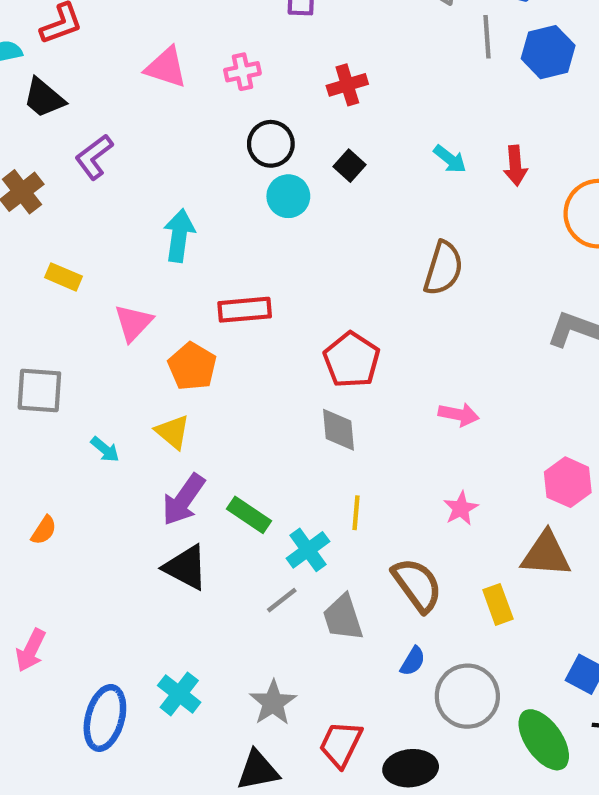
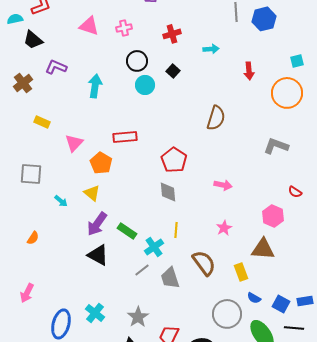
purple L-shape: (94, 157) -> (56, 67), turned 60
cyan arrow: (450, 159) -> (211, 49), moved, turned -42
cyan arrow: (179, 235) -> (95, 86), moved
blue semicircle: (413, 661) -> (254, 298), moved, turned 88

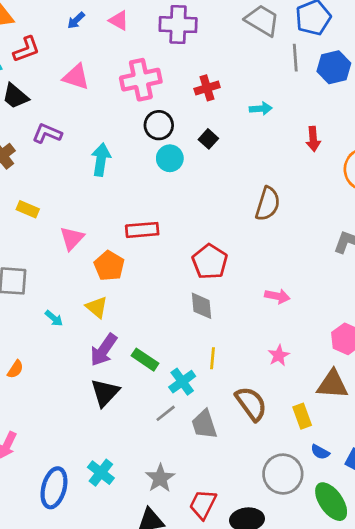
pink triangle: (89, 26) -> (76, 77), moved
pink cross: (124, 28) -> (141, 80), size x1.8
black triangle: (98, 255) -> (105, 393), turned 45

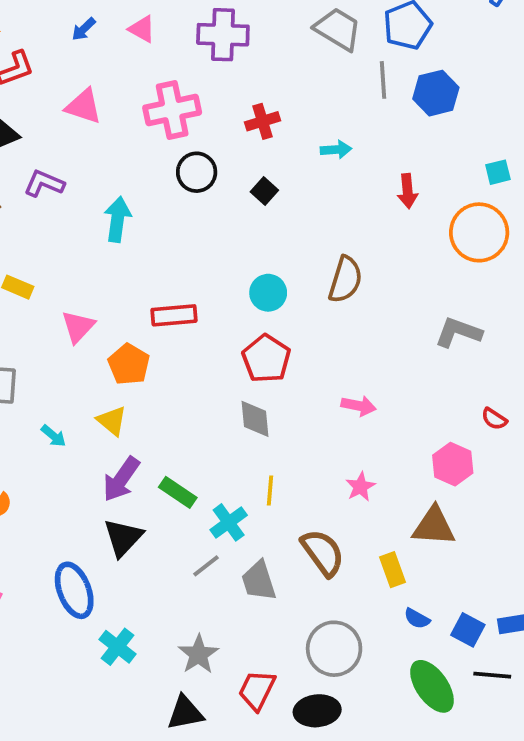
cyan circle: (170, 158) -> (268, 293), moved
gray circle: (283, 474) -> (334, 649), moved
blue ellipse: (54, 488) -> (74, 590), moved, turned -36

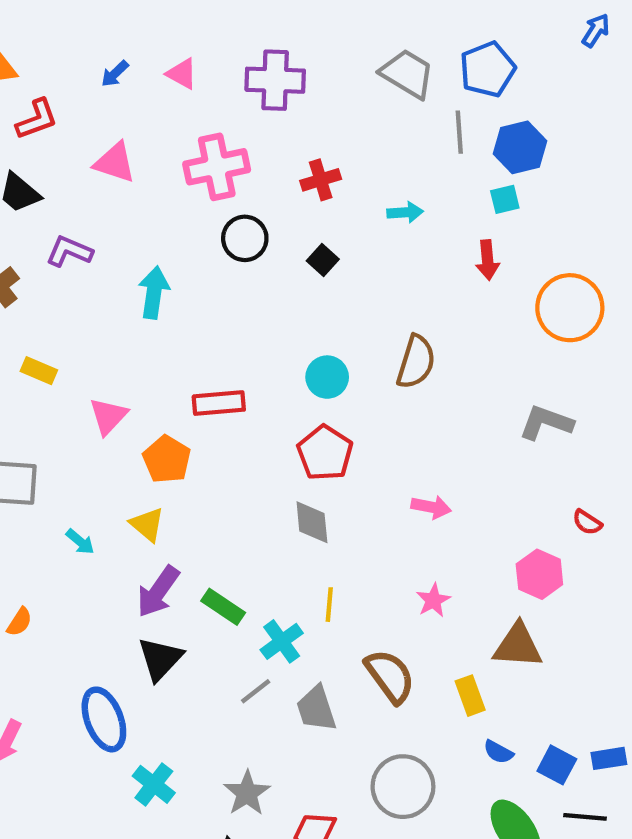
cyan square: (498, 172) -> (505, 199), moved

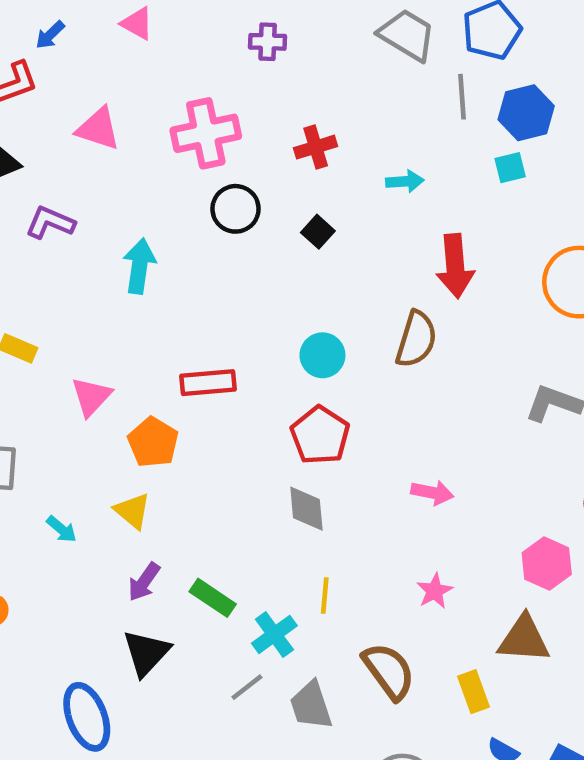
blue arrow: (115, 74) -> (50, 35), moved
pink triangle: (182, 74) -> (137, 23), moved
purple cross: (275, 80) -> (268, 42), size x0.6
red arrow: (487, 260) -> (455, 266), moved, size x1.5
purple arrow: (158, 592) -> (144, 582), size x0.7

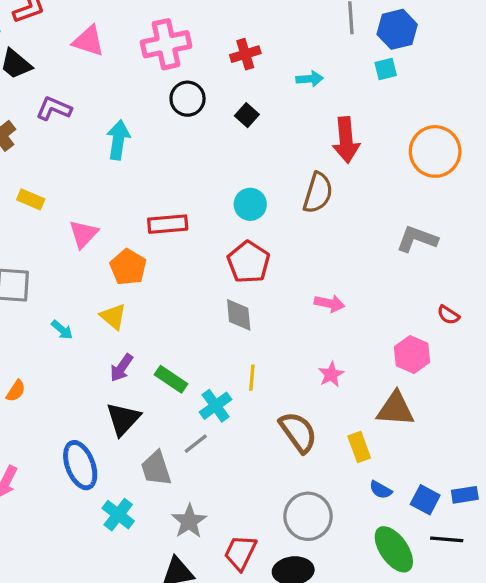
gray trapezoid: (311, 705) -> (156, 468), moved

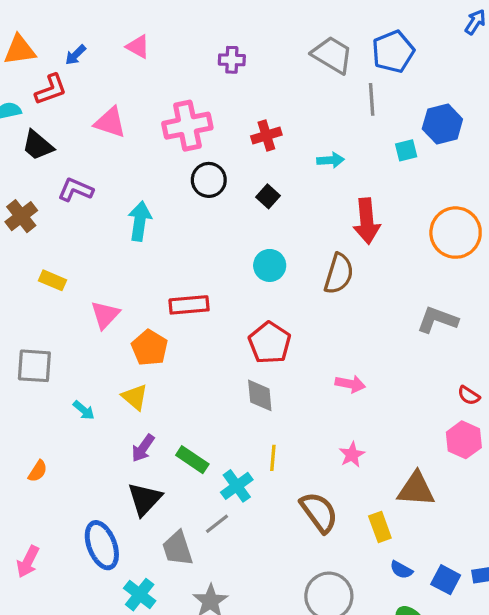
blue hexagon: (397, 29) -> (442, 124), moved
cyan circle: (250, 204) -> (270, 265), moved
pink hexagon: (412, 355) -> (464, 440), moved

